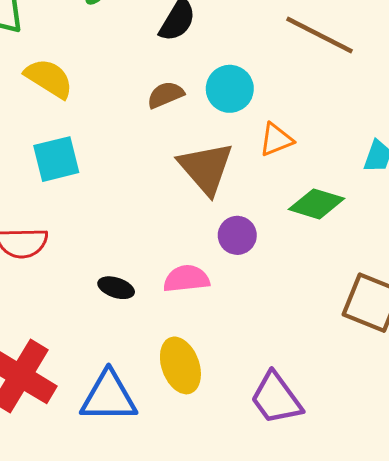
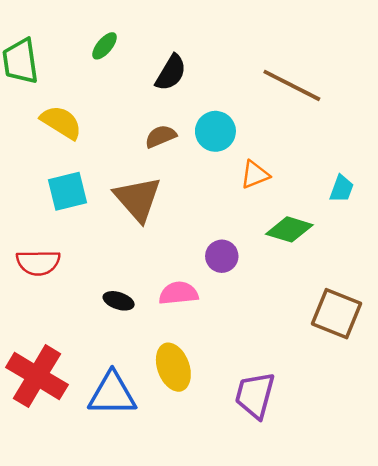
brown triangle: (206, 168) -> (138, 199), moved
purple trapezoid: (276, 398) -> (255, 395), turned 51

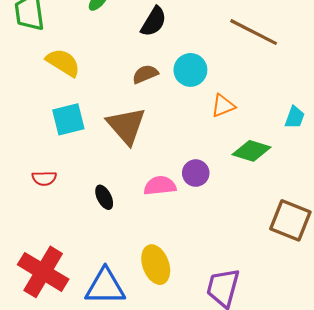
red semicircle: (38, 263) -> (44, 178), size x0.7
pink semicircle: (178, 293) -> (160, 186), moved
black ellipse: (119, 301) -> (104, 197), moved, turned 45

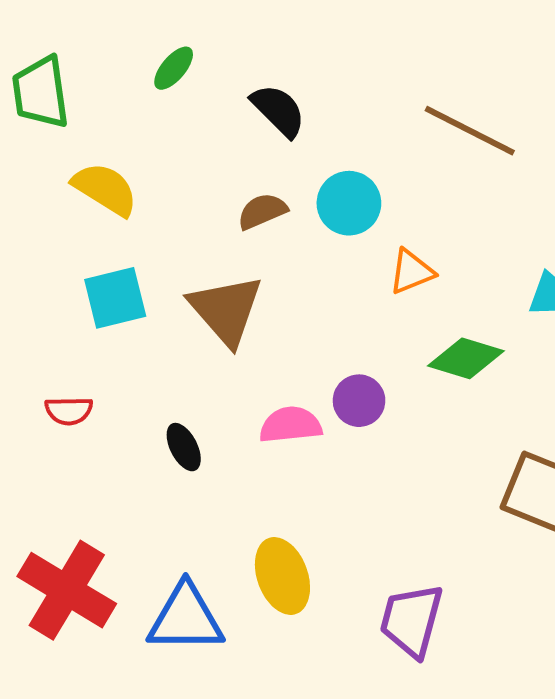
black semicircle: (154, 22) -> (278, 110), turned -76

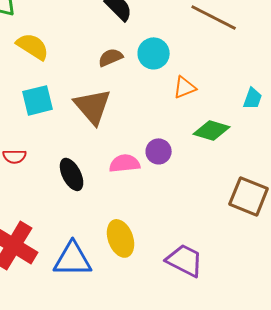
black ellipse: (184, 447) -> (72, 174), size x1.4
purple trapezoid: (411, 620) -> (185, 260), turned 102

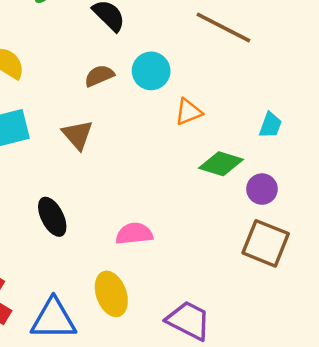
brown triangle: (93, 106) -> (78, 135), size x0.7
purple circle: (159, 151) -> (262, 189), moved
pink semicircle: (125, 163) -> (134, 234), moved

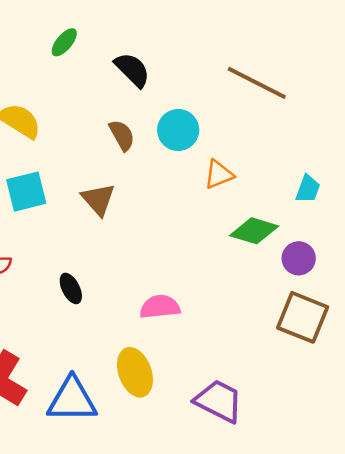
brown semicircle: (99, 76) -> (122, 135), turned 84
black ellipse: (52, 217) -> (71, 288), size x0.7

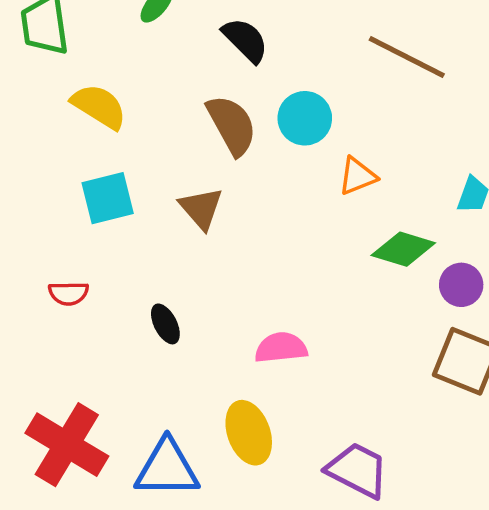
brown semicircle: (122, 135) -> (232, 125), size x1.5

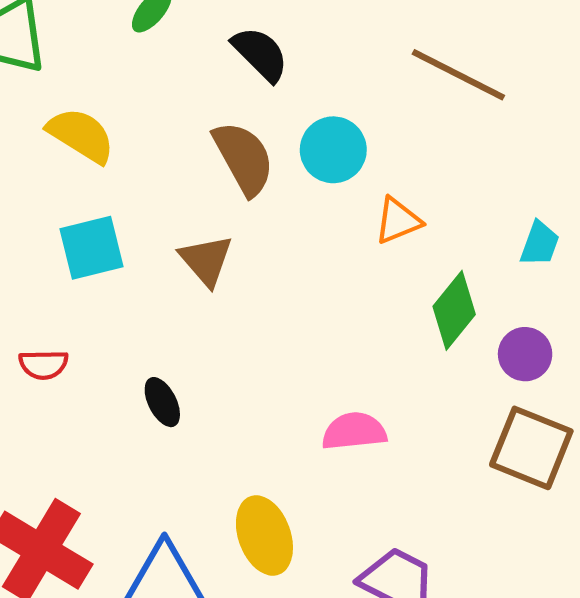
green diamond: (403, 249) -> (454, 310), turned -68
pink semicircle: (281, 348) -> (354, 431), moved

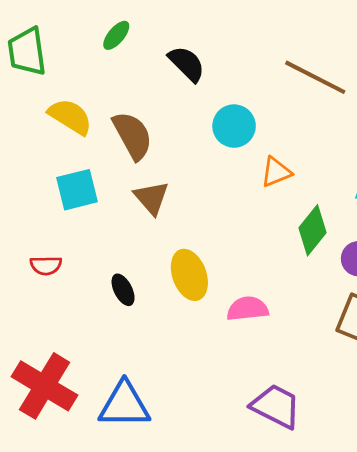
brown semicircle: (244, 158) -> (133, 135), moved
yellow ellipse: (264, 535) -> (189, 275), moved

